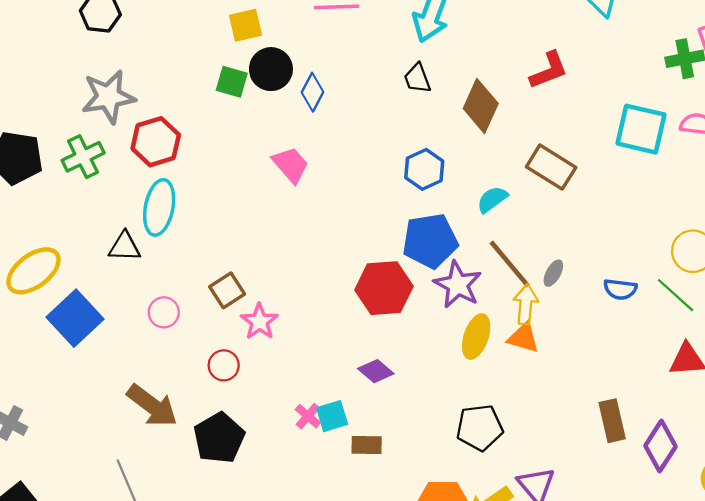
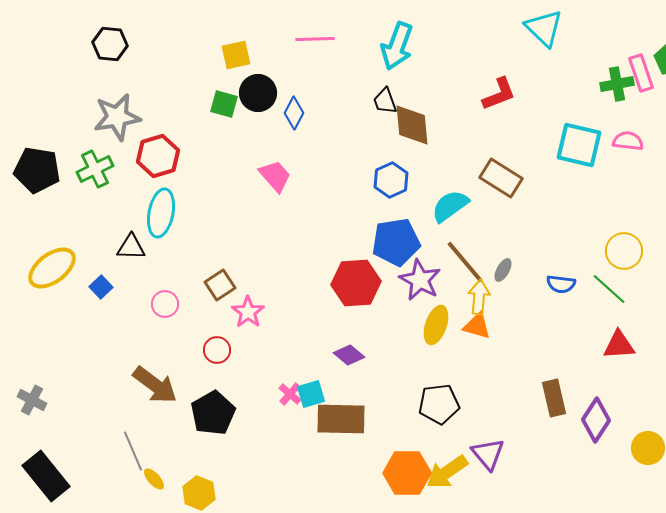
brown diamond: (481, 106) -> (412, 125), moved, turned -30
cyan semicircle: (492, 199) -> (450, 206), size x1.4
blue square: (75, 318) -> (101, 287), moved, size x0.5
brown rectangle: (367, 445) -> (341, 419), size x1.8

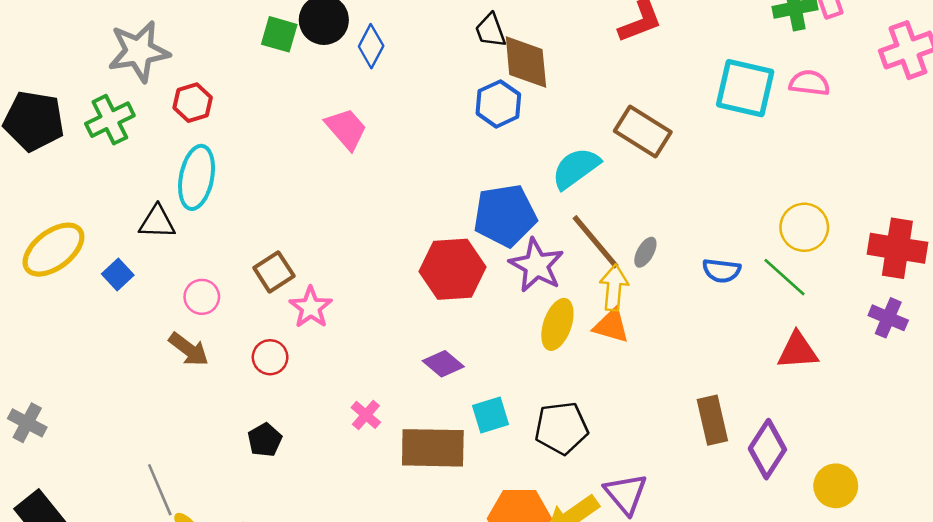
red hexagon: (158, 156) -> (193, 103), size x0.7
blue hexagon: (391, 180) -> (498, 104), moved
brown arrow: (155, 385) -> (189, 349), moved, size x0.7
cyan square: (311, 394) -> (491, 415), moved
black pentagon: (213, 413) -> (265, 440), size x0.6

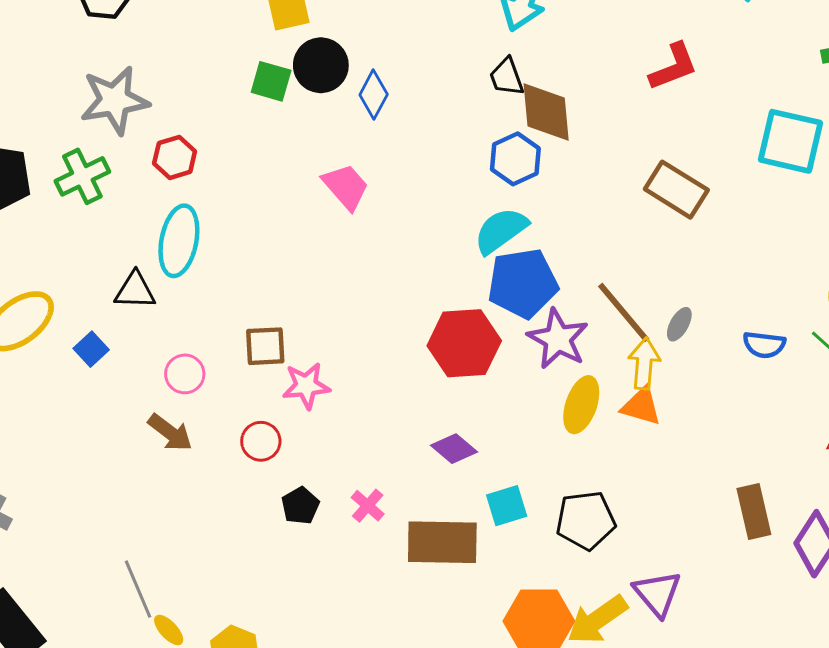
cyan semicircle: (576, 168) -> (501, 231), moved
brown square: (274, 272) -> (265, 346), turned 30
pink star: (311, 307) -> (306, 386), turned 30
black pentagon: (265, 440) -> (300, 506), moved

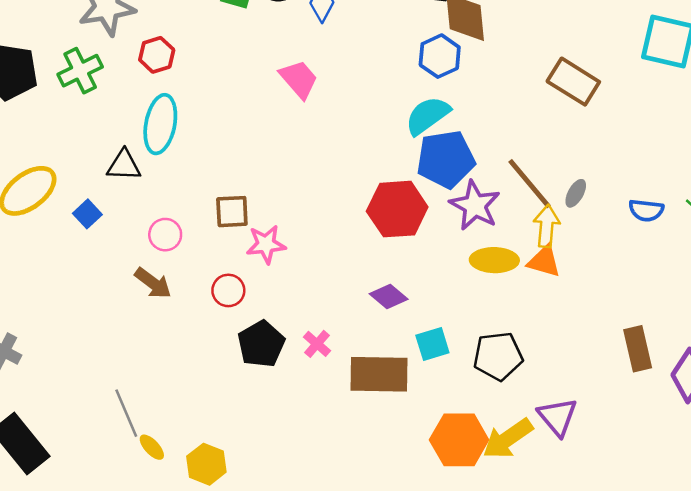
yellow ellipse: (581, 405) -> (494, 260), turned 72
black pentagon: (300, 506) -> (261, 344), size x1.5

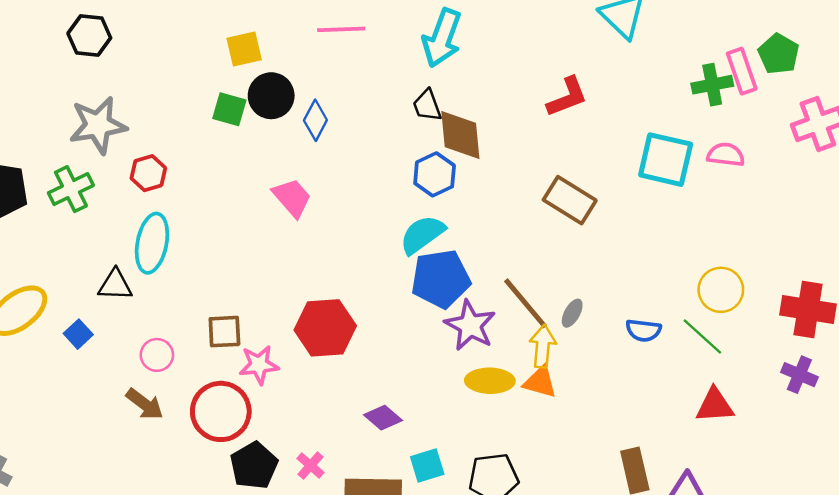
red hexagon: (397, 209) -> (325, 328), moved
red circle: (228, 290) -> (221, 411), size x1.8

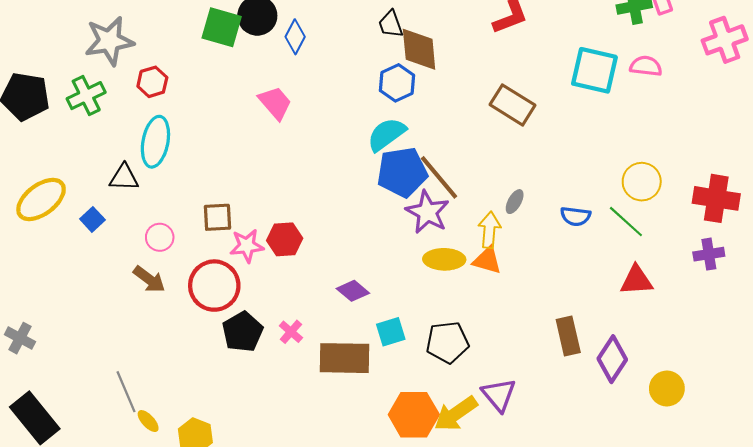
green square: (229, 109) -> (222, 27), size x1.4
brown line: (525, 303) -> (439, 177), moved
red hexagon: (325, 328) -> (285, 239), moved, size x0.7
purple cross: (799, 375) -> (709, 254), turned -32

